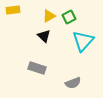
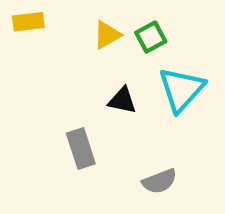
black triangle: (44, 36) -> (122, 100), moved, turned -32
gray rectangle: (37, 68) -> (81, 148), turned 54

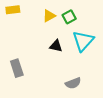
gray rectangle: (81, 148) -> (17, 68), moved

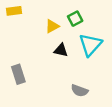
yellow triangle: (49, 16) -> (52, 26), moved
gray semicircle: (73, 83) -> (79, 91), turned 42

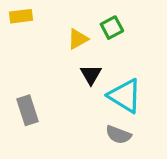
cyan triangle: (90, 45) -> (125, 96), moved, turned -40
black triangle: (61, 50) -> (91, 75), turned 48

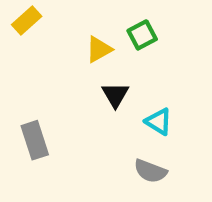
yellow rectangle: (21, 16) -> (27, 20), turned -35
cyan triangle: (125, 96) -> (159, 122), size x0.6

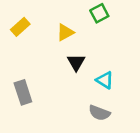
yellow rectangle: (27, 20) -> (20, 27), moved
green square: (142, 35) -> (99, 13), moved

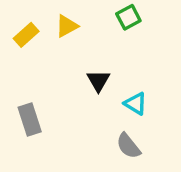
yellow triangle: (65, 32) -> (67, 26), moved
gray semicircle: (99, 113) -> (128, 146), turned 30

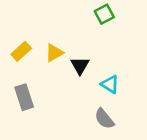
yellow triangle: (67, 26) -> (54, 53), moved
yellow rectangle: (26, 35) -> (21, 51), moved

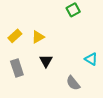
black triangle: (80, 66) -> (46, 61), moved
cyan triangle: (110, 84) -> (91, 59), moved

